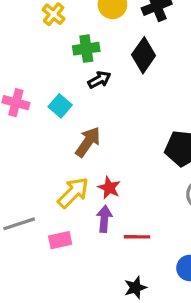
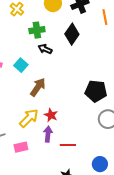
black arrow: (99, 80) -> (45, 49), turned -128

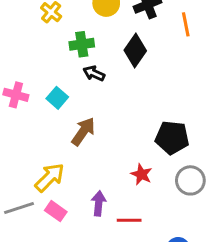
red star: (51, 115) -> (141, 174), moved
yellow arrow: (29, 118) -> (50, 177), moved
pink rectangle: (21, 147) -> (56, 211), moved, turned 48

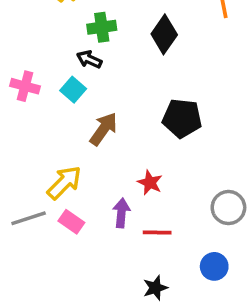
black arrow: (94, 73) -> (89, 59), moved
black pentagon: (172, 138) -> (182, 118), moved
red star: (141, 174) -> (150, 183), moved
gray circle: (190, 180) -> (228, 208), moved

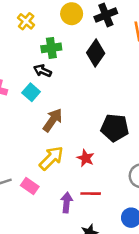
black pentagon: (182, 118) -> (115, 128), moved
yellow arrow: (64, 183) -> (51, 158), moved
purple arrow: (121, 213) -> (67, 202), moved

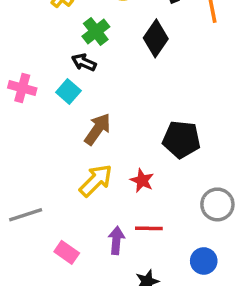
green cross: (51, 48) -> (96, 32), turned -30
pink rectangle: (30, 186) -> (67, 252), moved

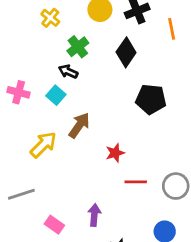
black pentagon: (181, 139) -> (151, 99), moved
yellow arrow: (96, 180) -> (43, 145), moved
red star: (142, 180) -> (115, 153), moved, turned 30
red line: (149, 228) -> (136, 182), moved

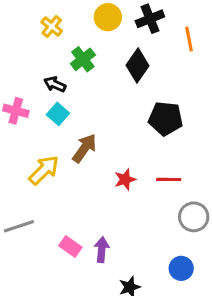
black arrow: (68, 72) -> (55, 84), moved
red line: (136, 182) -> (169, 179), moved
pink rectangle: (54, 225) -> (70, 247), moved

